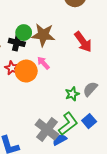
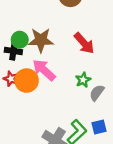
pink arrow: (43, 63) -> (44, 70), size x1.6
green star: (72, 94) -> (83, 80), moved
blue square: (89, 121) -> (99, 127), turned 32

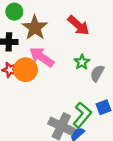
green circle: (20, 40) -> (14, 12), moved
brown star: (41, 40) -> (35, 28), turned -30

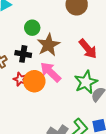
green star: (82, 62) -> (86, 82), size x1.6

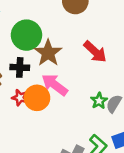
green circle: (32, 28) -> (26, 35), size x1.6
green star: (86, 82) -> (99, 101), moved, size x0.6

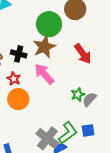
green circle: (26, 35) -> (49, 24), moved
orange circle: (37, 98) -> (18, 99), moved

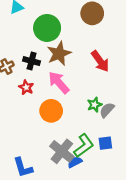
green circle: (49, 24) -> (47, 28), moved
orange circle: (18, 99) -> (51, 111), moved

